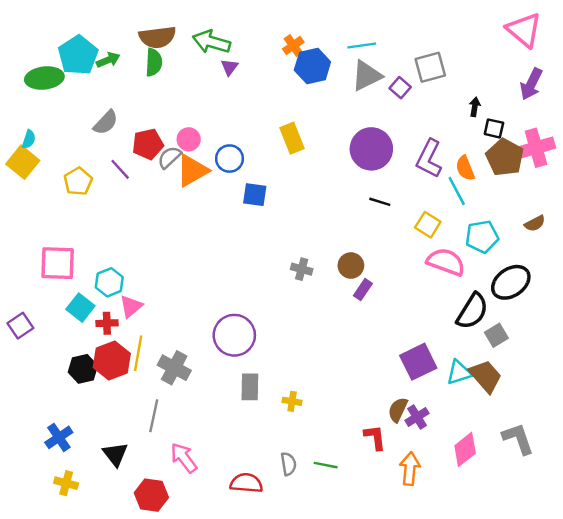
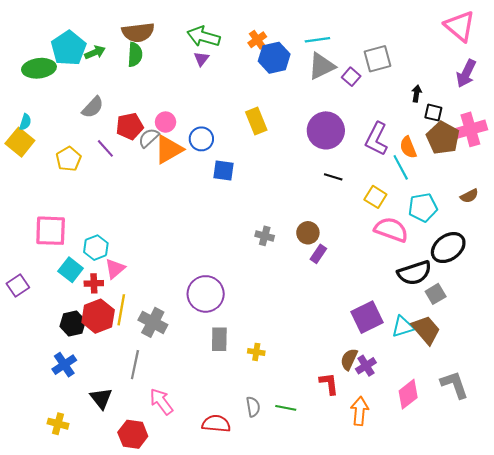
green arrow: (211, 42) -> (203, 37), moved
black semicircle: (472, 311) -> (414, 273), turned 40
blue cross: (59, 437) -> (64, 365), moved

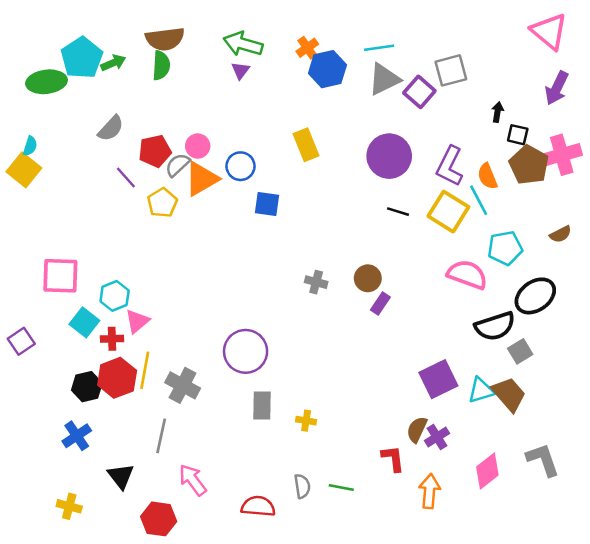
purple square: (351, 77) -> (419, 92), size x1.4
yellow pentagon: (68, 159) -> (162, 203), moved
yellow square: (375, 197) -> (448, 212), moved, size x1.5

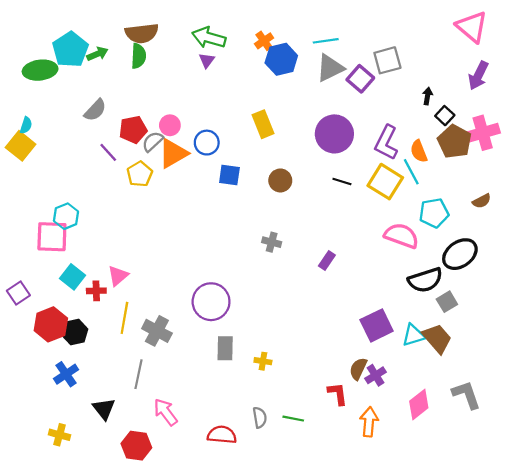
black square: (518, 135) -> (445, 116), turned 30
brown circle: (368, 278) -> (280, 180), moved
cyan hexagon: (115, 296) -> (66, 216), moved
red hexagon: (117, 378) -> (51, 324), moved

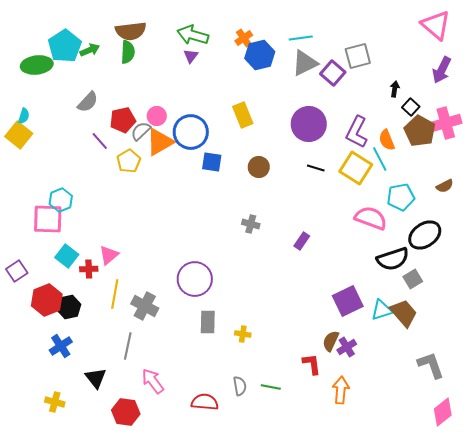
blue circle: (207, 143) -> (191, 132), size x1.5
pink diamond: (419, 404) -> (443, 412), moved

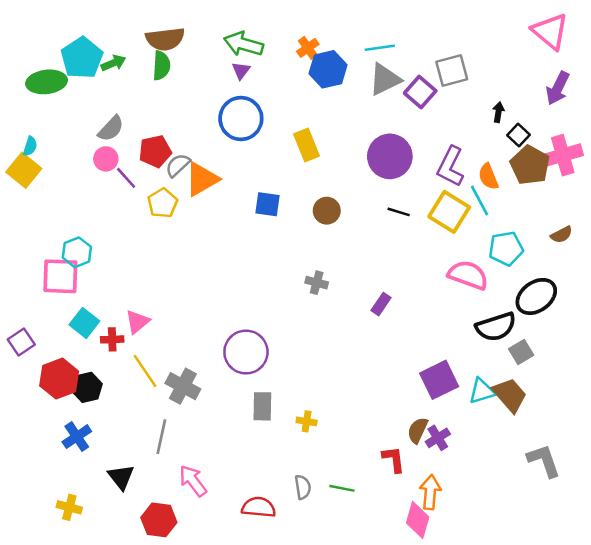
pink circle: (157, 116) -> (106, 159), moved
blue circle: (191, 132) -> (241, 119), moved
yellow line: (115, 294) -> (145, 371), turned -44
pink diamond: (443, 412) -> (418, 520), moved, turned -36

